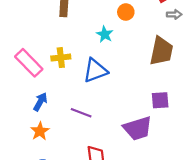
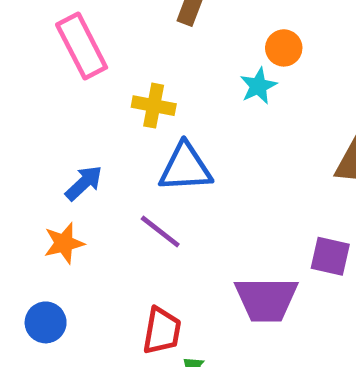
orange circle: (126, 12) -> (284, 48), moved
pink rectangle: (29, 63) -> (82, 46), moved
blue triangle: (95, 71) -> (185, 168), moved

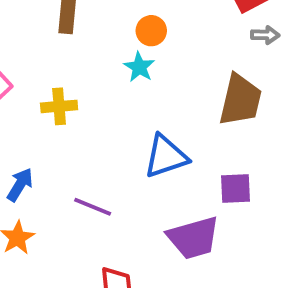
blue triangle: (185, 168) -> (166, 156), moved

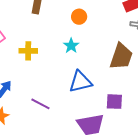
cyan star: (139, 67) -> (71, 46), moved

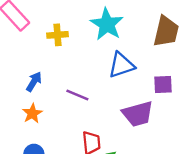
cyan star: (71, 46) -> (107, 24), size x1.8

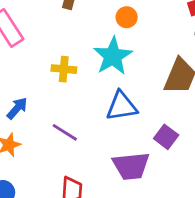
yellow cross: (58, 35) -> (64, 69), moved
purple square: (163, 84) -> (166, 137), turned 30

